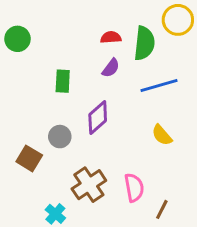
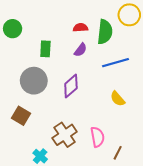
green rectangle: (63, 81) -> (45, 49), moved
gray circle: (60, 137) -> (34, 81), moved, size x1.6

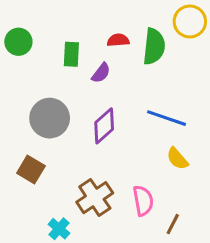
green rectangle: (45, 49) -> (71, 54), moved
purple semicircle: (80, 50) -> (101, 73), moved
blue line: (115, 63) -> (166, 118), moved, turned 35
yellow semicircle: (118, 99) -> (177, 159), moved

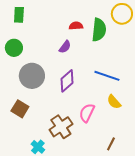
green circle: (18, 42) -> (14, 48), moved
green rectangle: (71, 54) -> (19, 15), moved
pink semicircle: (143, 201) -> (87, 113), moved, turned -144

